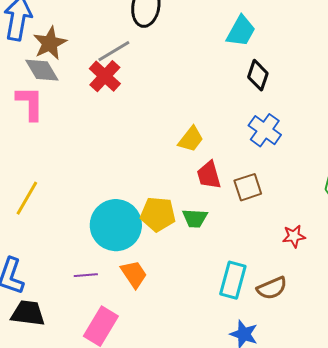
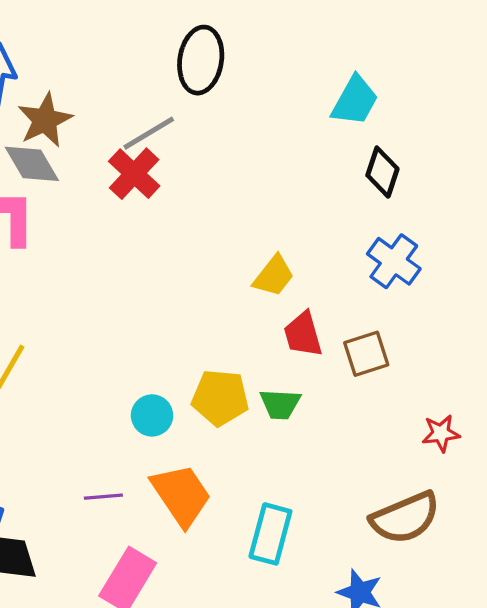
cyan circle: (116, 225) -> (152, 415), size x0.5
orange trapezoid: (134, 274) -> (181, 495), size x1.4
cyan rectangle: (233, 280) -> (270, 534), moved
brown semicircle: (272, 288) -> (405, 518), size x1.4

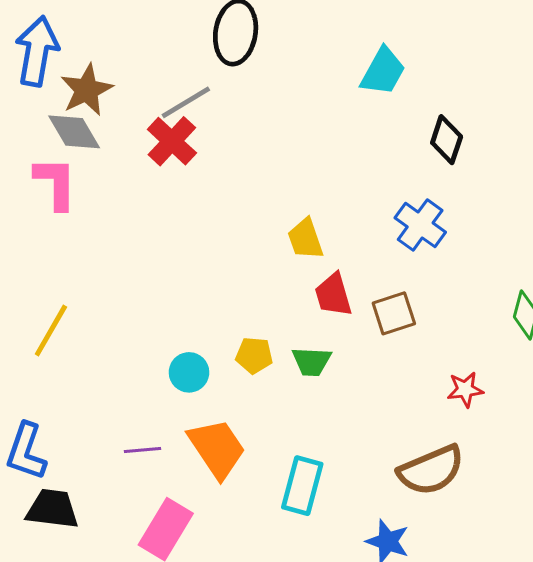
black diamond: (382, 172) -> (447, 140), moved
yellow trapezoid: (274, 276) -> (305, 239), turned 123
yellow pentagon: (220, 398) -> (254, 355), size x0.7

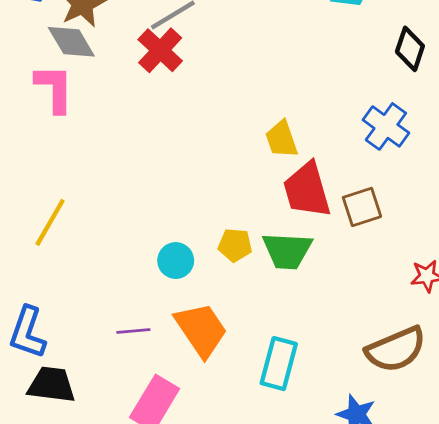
red trapezoid: (333, 295) -> (307, 190), size x1.4
green trapezoid: (312, 362) -> (287, 251), size x1.4

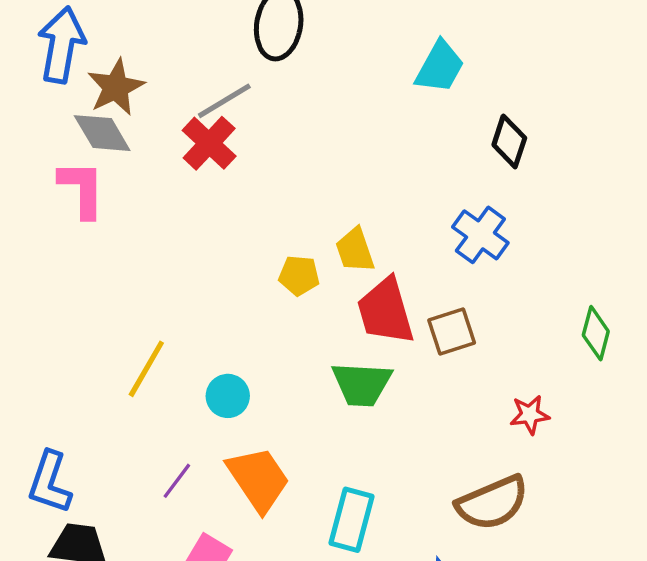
yellow line: (50, 222) -> (146, 369), moved
yellow pentagon: (235, 245) -> (299, 276), moved
purple line: (133, 331) -> (177, 481), turned -48

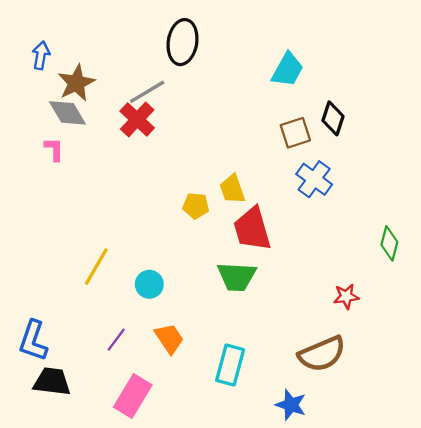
blue arrow: (62, 45) -> (41, 55), size x0.6
pink L-shape: (82, 189) -> (54, 149), size x0.6
brown square: (452, 332) -> (295, 133), moved
orange trapezoid: (258, 479) -> (169, 338), size x0.7

